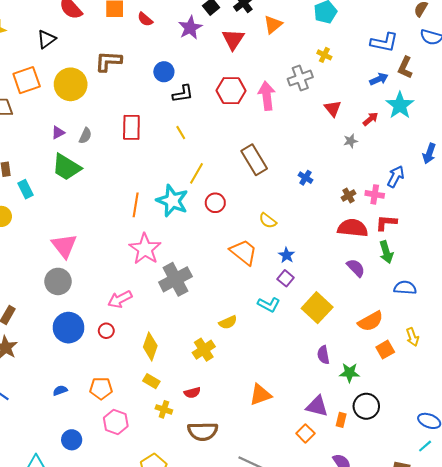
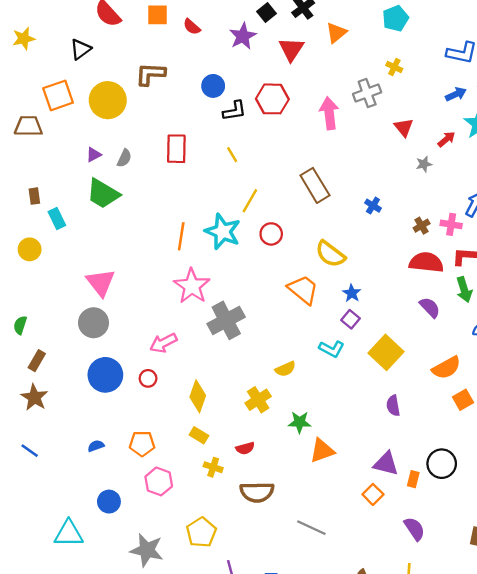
red hexagon: (231, 91) -> (272, 99), moved
yellow semicircle: (268, 221) -> (330, 254), size x1.5
green star: (350, 373) -> (300, 422), moved

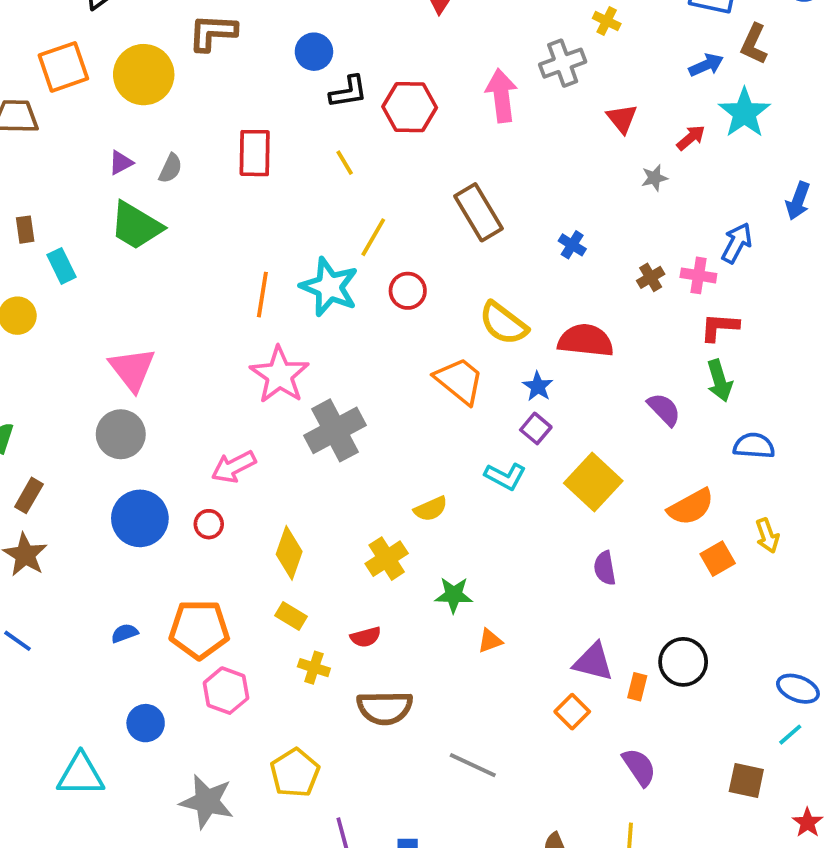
red hexagon: (272, 99) -> (410, 107), moved
red semicircle: (426, 262) -> (586, 340), moved
orange pentagon: (142, 444) -> (199, 629), size x1.4
orange triangle: (322, 451) -> (490, 641), size x0.6

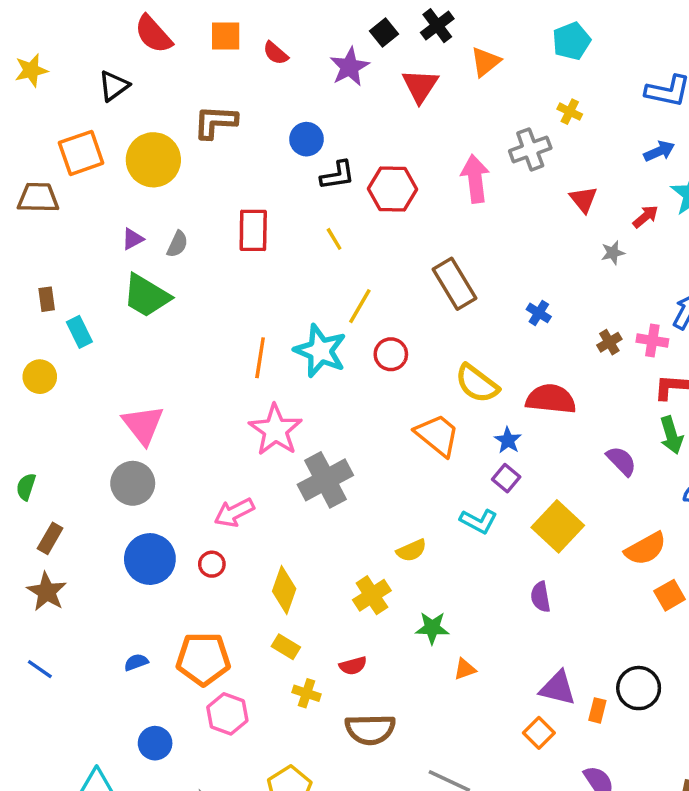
purple semicircle: (605, 568) -> (541, 597), moved

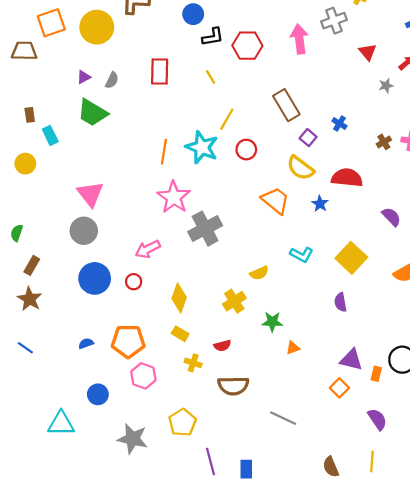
purple square: (506, 478) -> (308, 138), moved

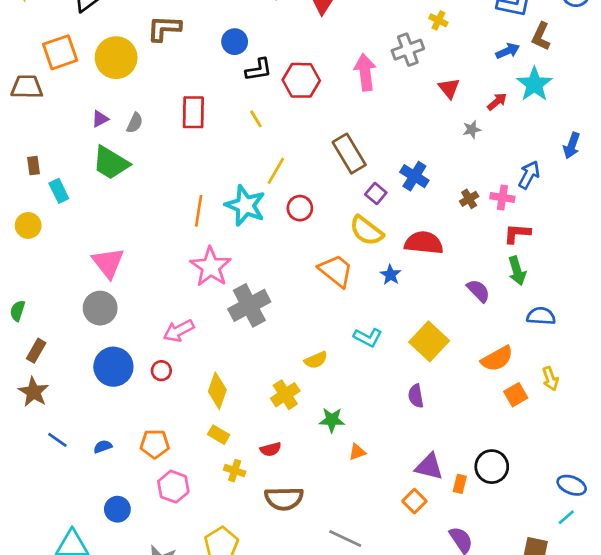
blue cross: (339, 124) -> (414, 176), size x1.5
orange pentagon: (128, 341) -> (155, 444), size x0.7
blue line: (25, 348) -> (57, 440), moved

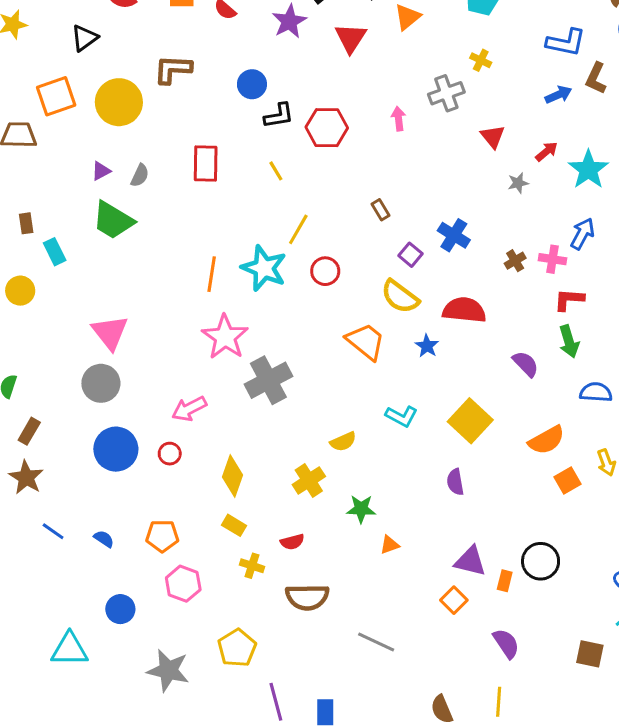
pink arrow: (365, 72) -> (399, 119), size x0.6
cyan star: (534, 84) -> (588, 169), moved
brown rectangle: (349, 154) -> (381, 210), size x0.5
blue semicircle: (103, 447) -> (104, 539), turned 54

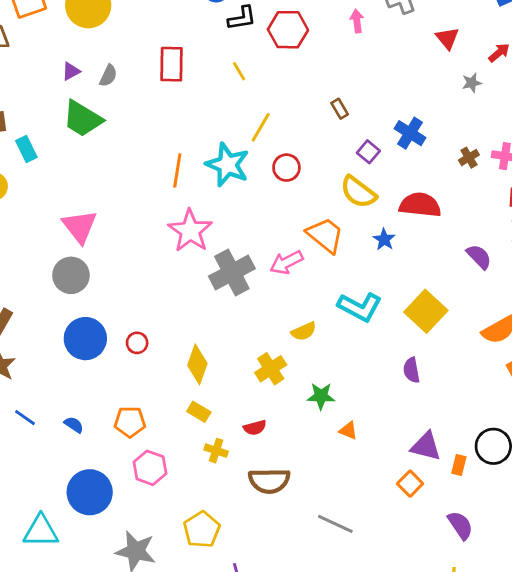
pink arrow: (189, 409) -> (286, 262), moved
cyan L-shape: (401, 416) -> (360, 307), size x1.4
orange triangle: (390, 545) -> (348, 430), turned 42
blue circle: (120, 609) -> (90, 492), size x1.6

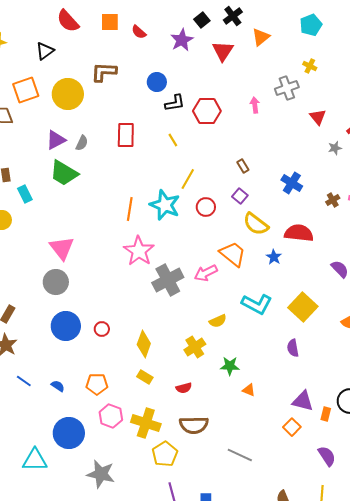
purple triangle: (71, 71) -> (56, 140), size x1.5
purple square: (368, 152) -> (240, 196), moved
yellow cross: (216, 451) -> (146, 423), moved, size x1.8
yellow pentagon: (202, 530) -> (165, 454), moved

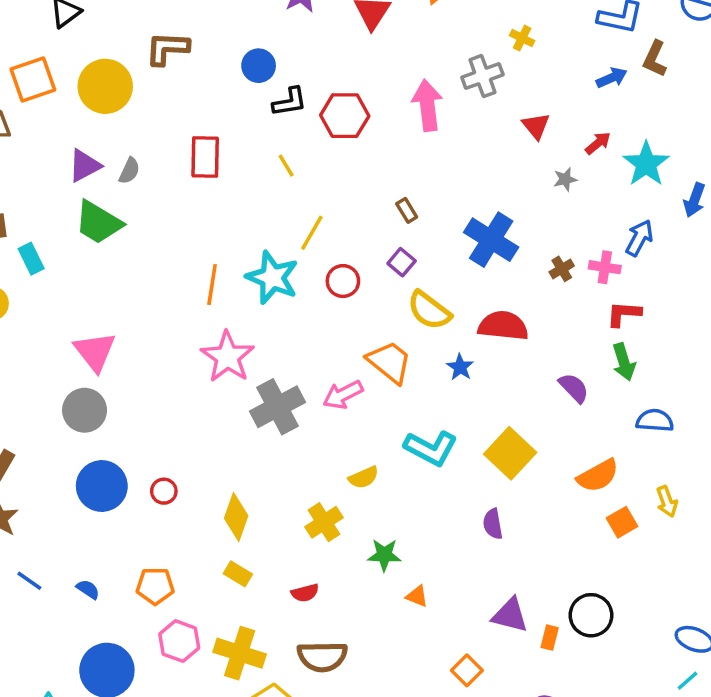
pink arrow: (255, 105) -> (427, 105), size x1.8
blue cross: (292, 183) -> (491, 240), size x1.4
orange square: (292, 427) -> (467, 670), moved

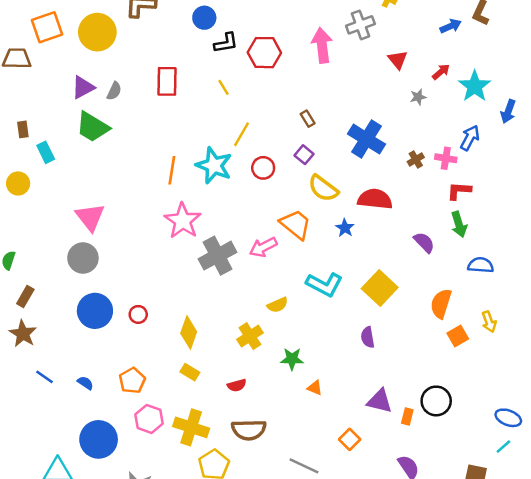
orange semicircle: (598, 476) -> (441, 304), turned 136
orange pentagon: (155, 586) -> (132, 381), turned -30

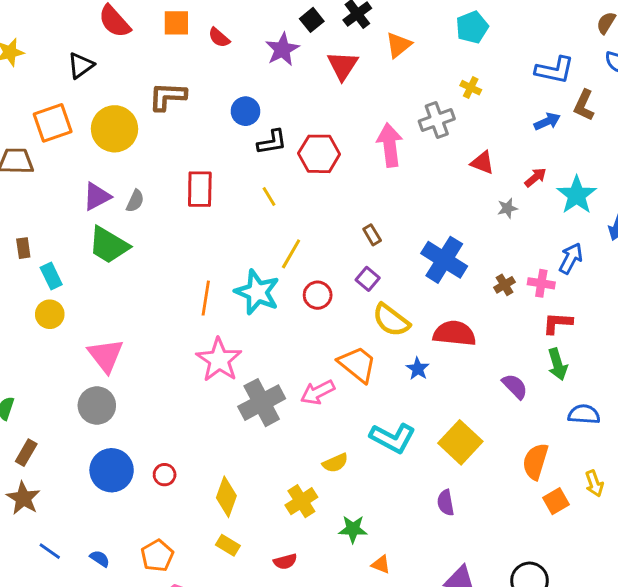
red triangle: (398, 60) -> (482, 163), turned -30
yellow circle: (18, 184) -> (50, 314), moved

